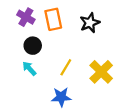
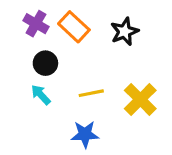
orange rectangle: (53, 19) -> (74, 27), turned -35
yellow line: (66, 67) -> (91, 93), turned 48

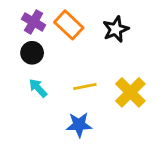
black circle: (45, 63) -> (32, 53), moved

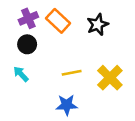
purple cross: (34, 22) -> (28, 18), turned 36
cyan arrow: (38, 88) -> (21, 74), moved

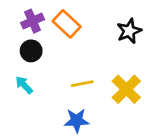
black star: (98, 25) -> (129, 31), moved

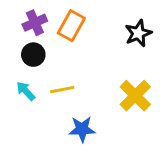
orange rectangle: (67, 24) -> (71, 26), turned 76
yellow line: (82, 84) -> (62, 90), moved

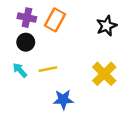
purple cross: (35, 23) -> (27, 18), turned 36

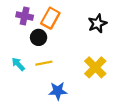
black circle: (26, 42) -> (39, 37), moved

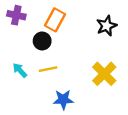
purple cross: (25, 16) -> (16, 15), moved

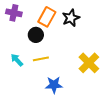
black star: (107, 26) -> (71, 18), moved

